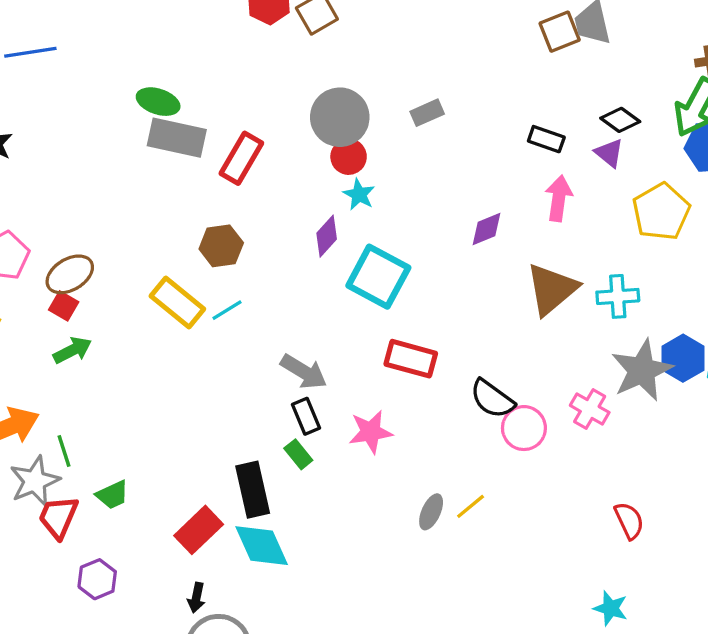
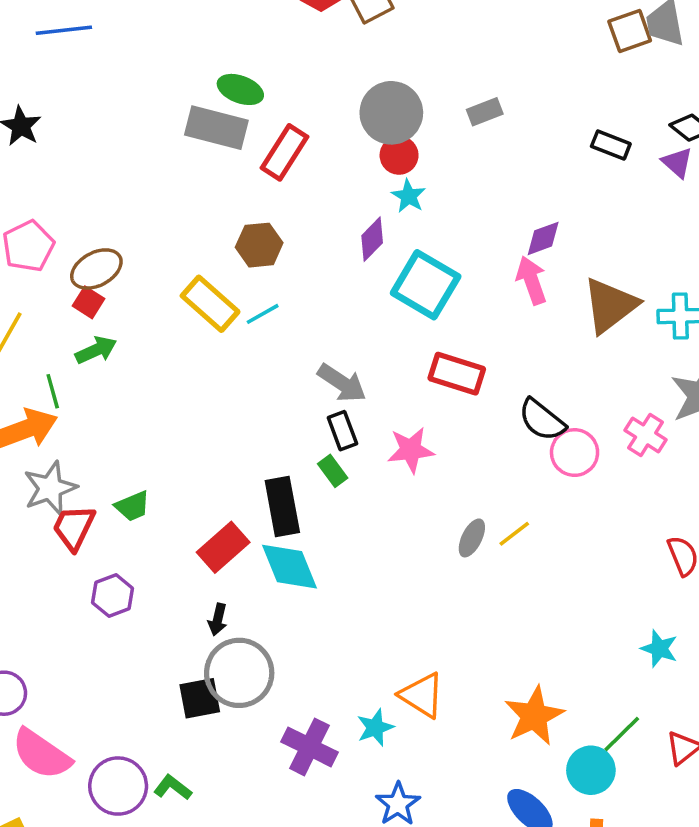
green ellipse: (158, 102) -> (240, 89), moved
pink arrow: (559, 198) -> (531, 280), moved, turned -30
green line: (64, 451) -> (53, 391), moved

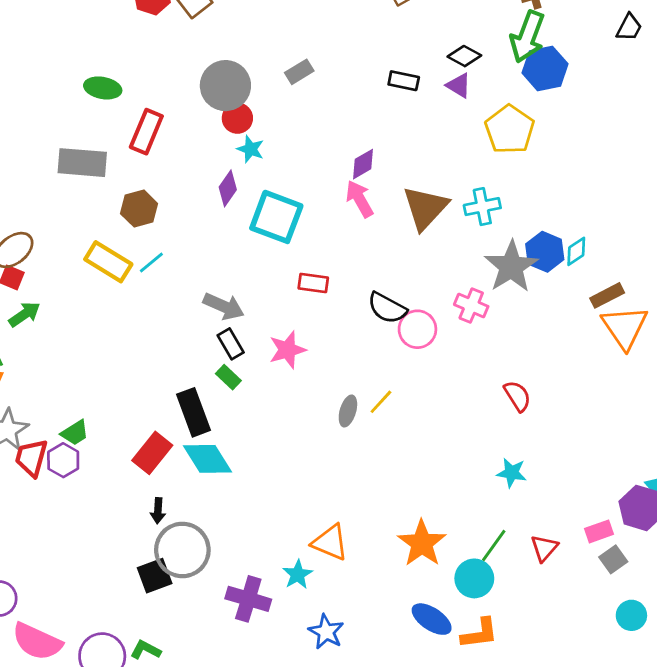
gray rectangle: (216, 128) -> (82, 163), moved
red rectangle: (457, 374) -> (313, 283), size x0.7
purple hexagon: (113, 596) -> (63, 460), moved

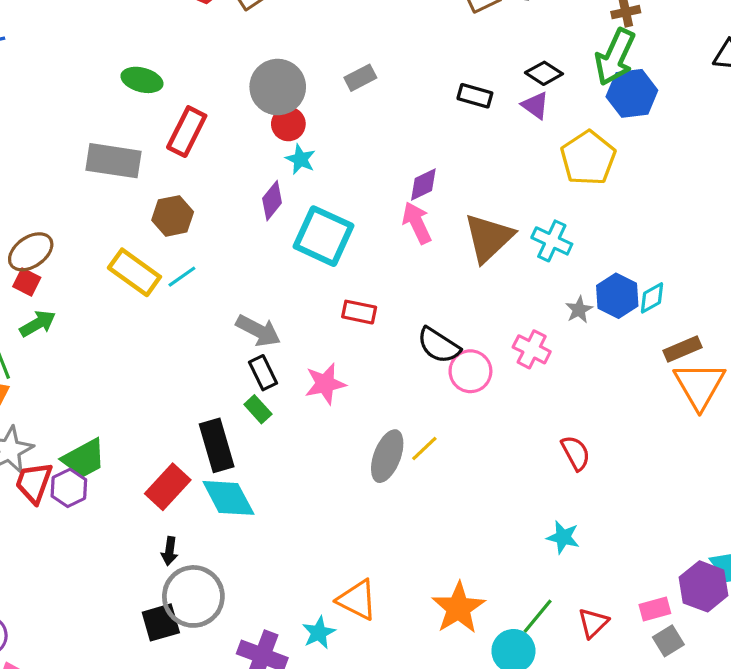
cyan cross: (482, 207) -> (552, 241), turned 32
gray star: (511, 267) -> (579, 310), size x0.5
gray ellipse: (348, 411) -> (387, 456), size x1.5
green trapezoid: (75, 433) -> (84, 458), size x1.4

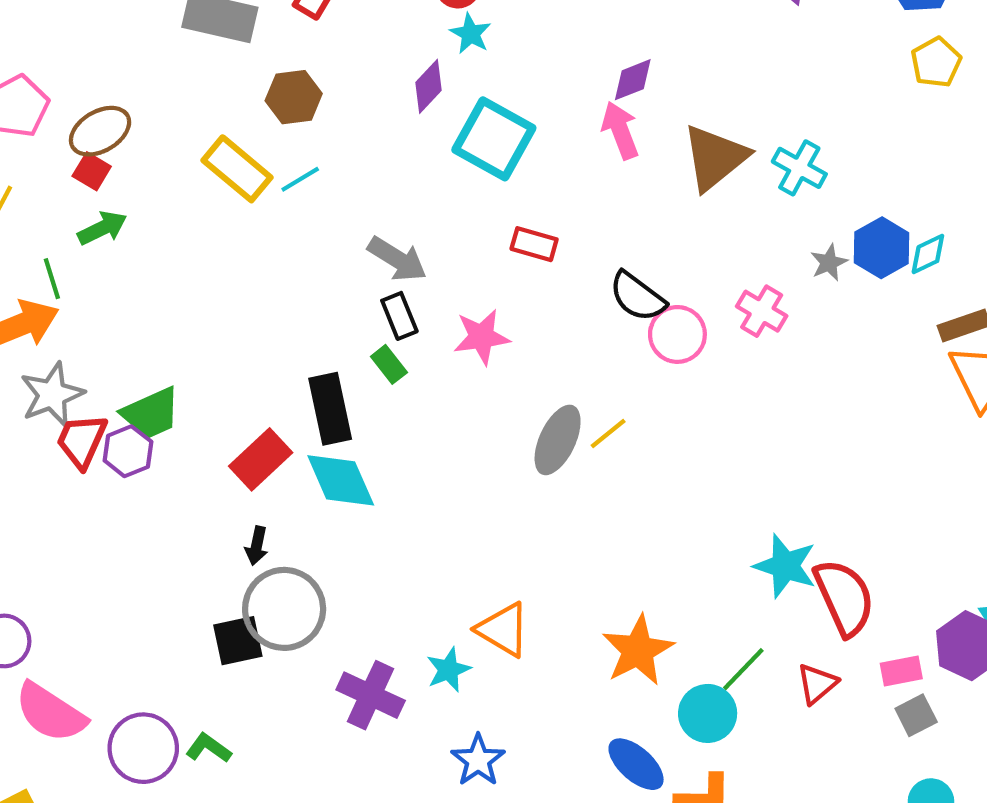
yellow pentagon: (588, 158) -> (936, 62), moved, size x0.7
red semicircle: (576, 453) -> (844, 597), moved, size x1.6
cyan star: (563, 537) -> (785, 566), size x1.4

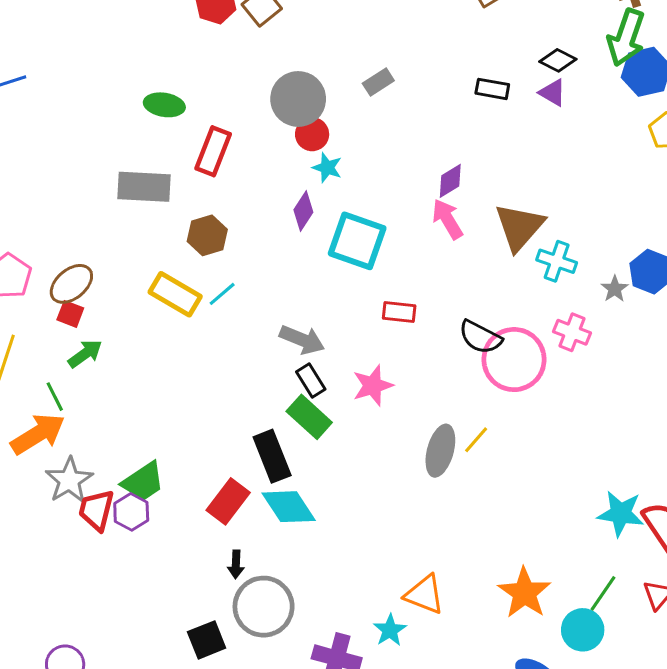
cyan cross: (799, 168) -> (557, 261), moved
pink circle: (677, 334) -> (514, 360), size x1.5
green rectangle: (389, 364) -> (309, 417), size x1.6
black square: (238, 641) -> (207, 640), moved

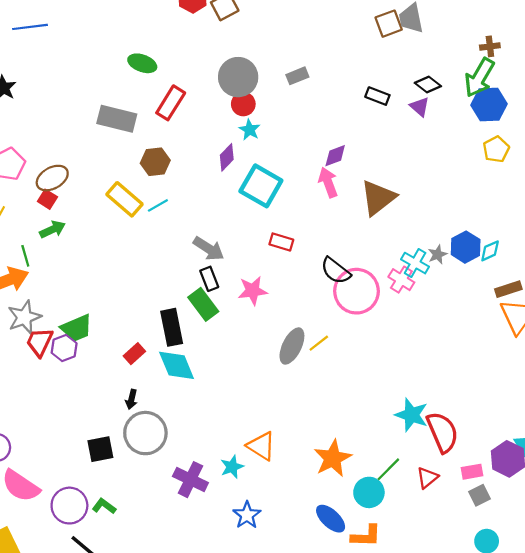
cyan cross: (557, 261) -> (415, 263), moved
red rectangle: (228, 501) -> (134, 354), size x0.7

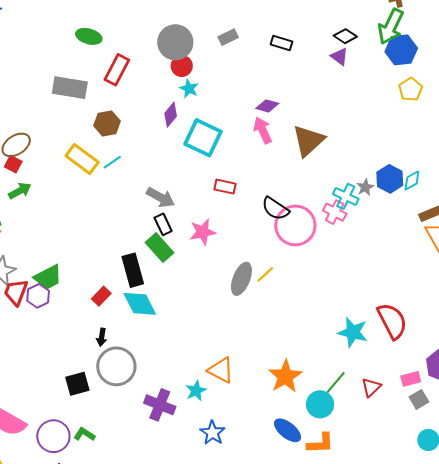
black rectangle: (377, 96) -> (282, 43), moved
purple diamond: (335, 156) -> (267, 106), turned 40
red semicircle: (443, 432) -> (392, 321), moved

